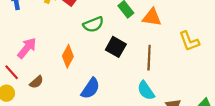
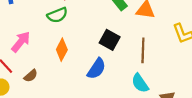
green semicircle: (93, 24) -> (57, 15), moved
blue semicircle: (90, 88) -> (96, 69), moved

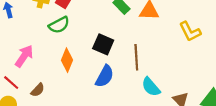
black square: (110, 40) -> (103, 44), moved
brown line: (143, 50) -> (136, 57), moved

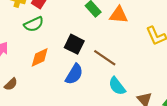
brown line: (136, 57) -> (105, 58), turned -55
orange diamond: (67, 60) -> (40, 57), turned 40

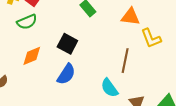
orange triangle: (119, 15) -> (130, 17), moved
brown line: (105, 58) -> (125, 61), moved, turned 65

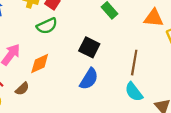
orange diamond: (32, 56) -> (40, 64), moved
brown line: (125, 61) -> (134, 63), moved

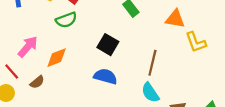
blue semicircle: (89, 79) -> (105, 76), turned -110

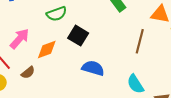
black square: (108, 45) -> (78, 36), moved
brown line: (152, 63) -> (140, 41), moved

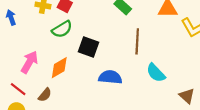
brown line: (140, 41) -> (137, 41), moved
cyan semicircle: (135, 84) -> (156, 73), moved

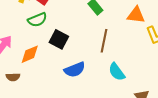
blue semicircle: (110, 77) -> (75, 70), turned 145
brown semicircle: (45, 95) -> (13, 77), turned 40

